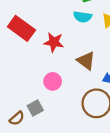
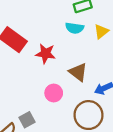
pink circle: (53, 81) -> (54, 93), moved

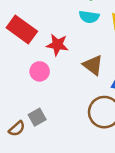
pink circle: (54, 93) -> (40, 71), moved

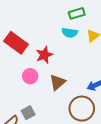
red star: (57, 45) -> (44, 55), turned -30
brown triangle: (93, 65) -> (57, 82), moved, turned 42

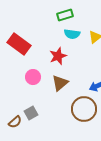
green rectangle: (77, 13) -> (65, 15), moved
red star: (44, 55) -> (58, 56), moved

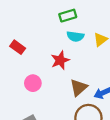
red rectangle: (19, 44) -> (18, 47), size x0.6
brown triangle: (60, 83) -> (79, 88), moved

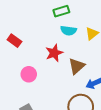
brown triangle: (79, 88) -> (77, 66), moved

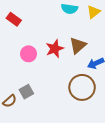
red star: (54, 53) -> (55, 49), moved

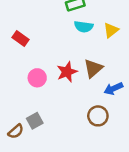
brown circle: (82, 87) -> (98, 116), size x0.7

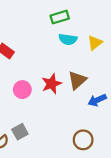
brown circle: (98, 116) -> (83, 140), moved

